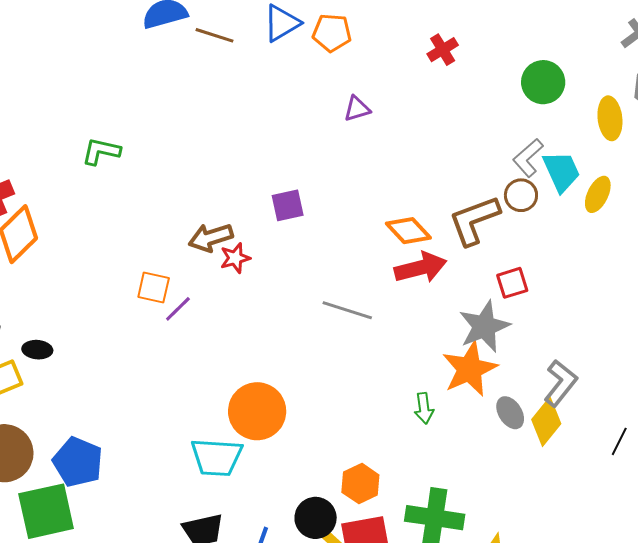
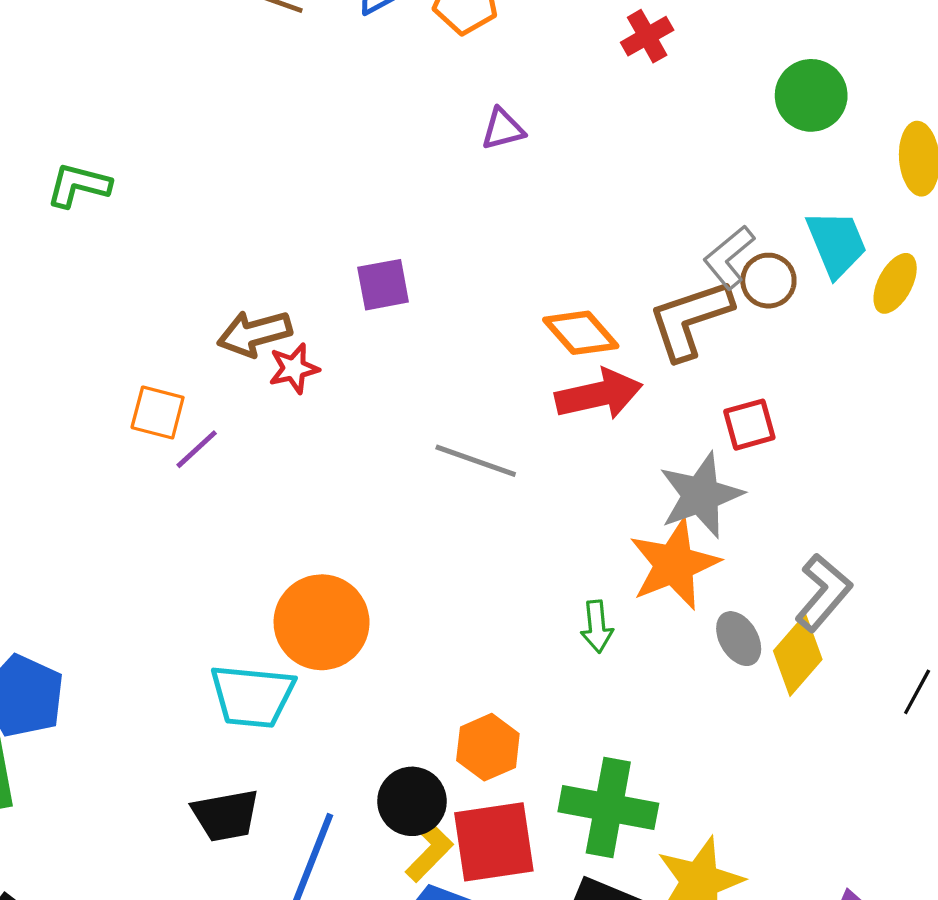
gray L-shape: (528, 158) -> (729, 257), moved

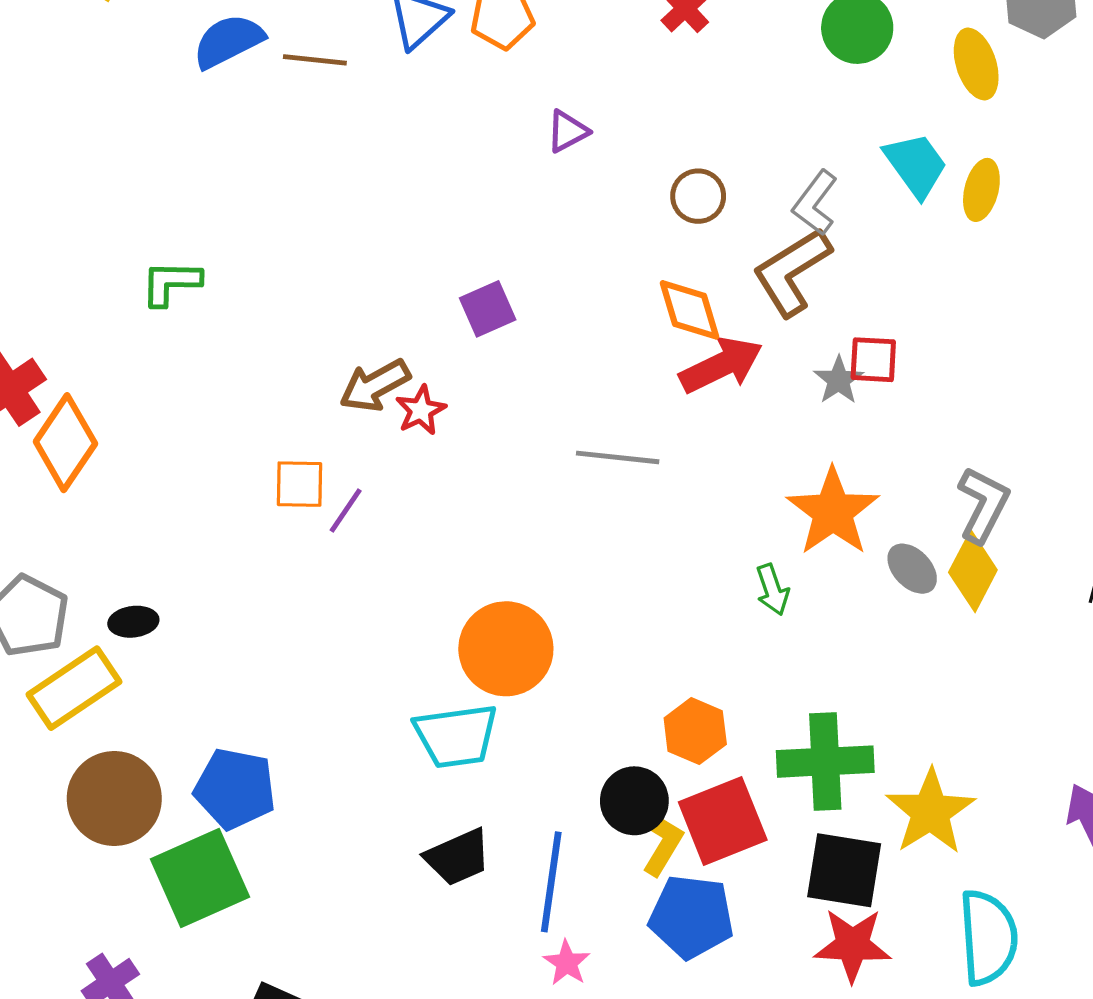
brown circle: (768, 281) -> (698, 196), moved
orange diamond: (581, 333) -> (689, 310), turned 38
red square: (749, 425) -> (873, 360), turned 32
gray star: (701, 495) -> (839, 380), moved, size x0.6

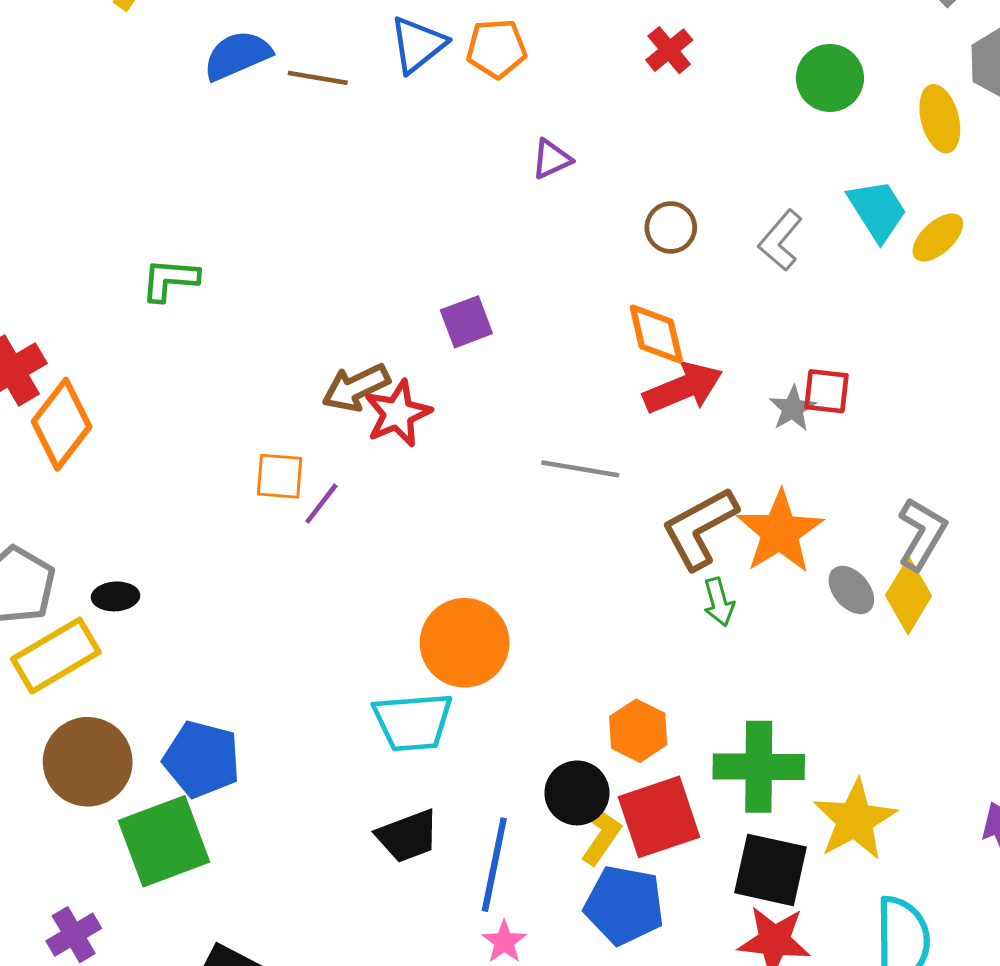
yellow ellipse: (981, 190) -> (938, 237), turned 30
brown L-shape: (792, 272) -> (700, 528), moved
red star: (421, 410) -> (398, 413), size x1.4

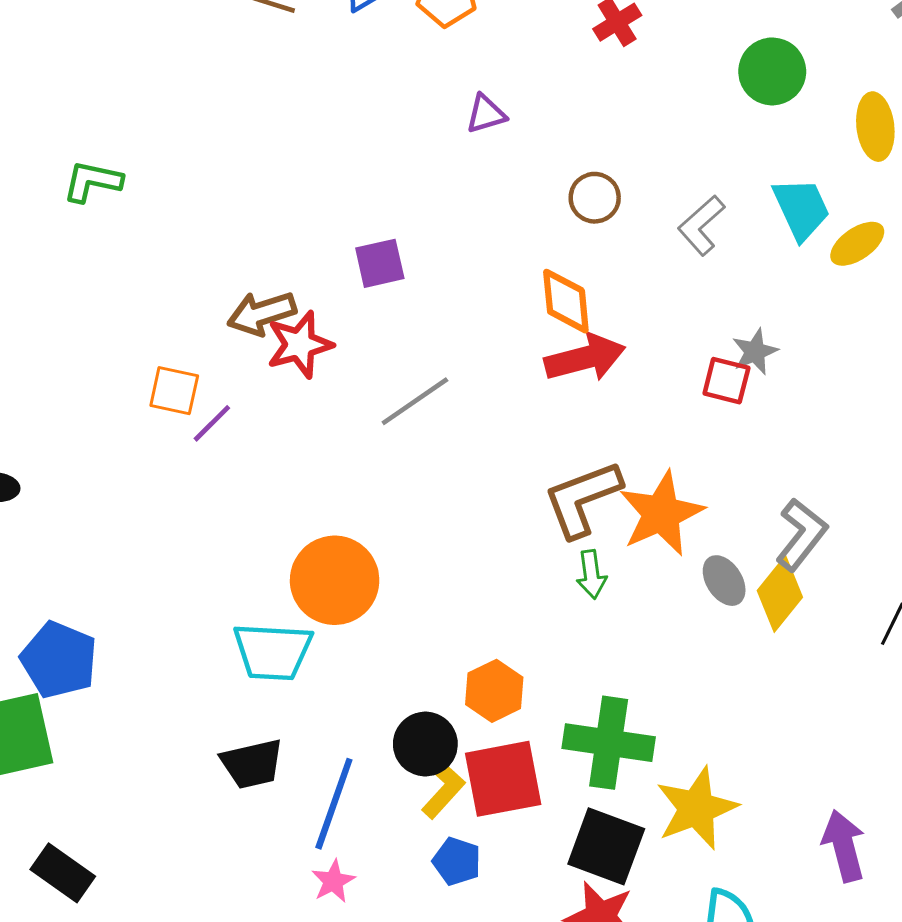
gray star: (793, 408) -> (755, 352), moved
gray line: (580, 469) -> (415, 401), moved, turned -52
blue pentagon: (624, 905) -> (457, 861), size x0.6

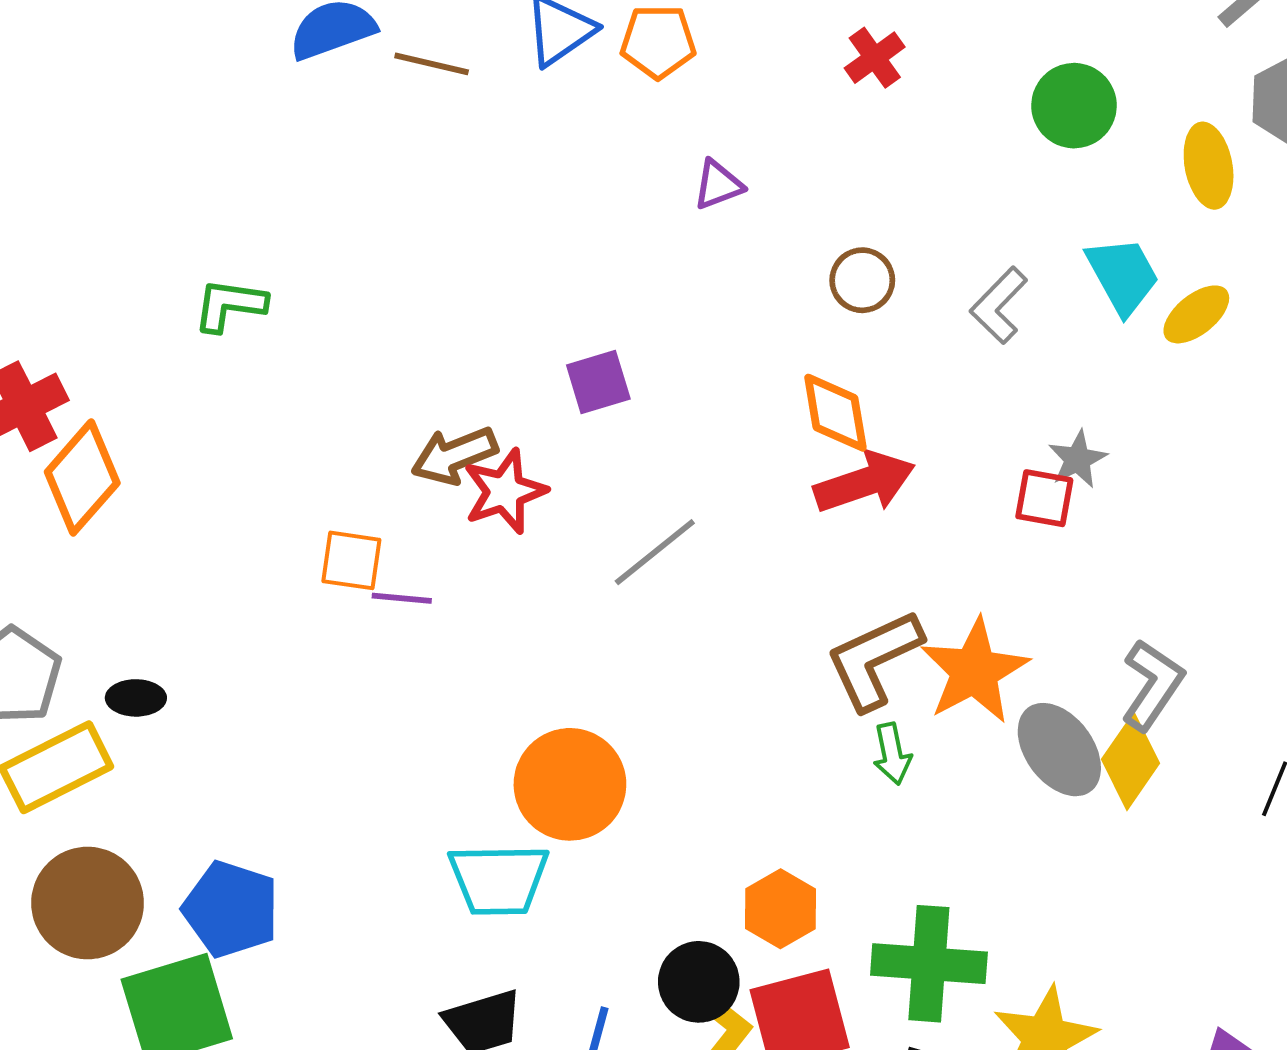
purple line: (212, 423) -> (402, 598), turned 54
gray ellipse: (724, 581) -> (1059, 750), size x1.5

